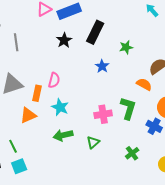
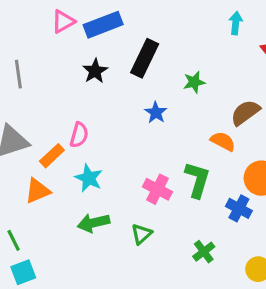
cyan arrow: (152, 10) -> (236, 23), turned 48
orange rectangle: (37, 93) -> (52, 156), turned 35
pink cross: (103, 114) -> (157, 189), turned 36

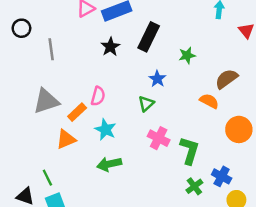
green L-shape: (197, 180) -> (189, 150), moved
blue cross: (239, 208) -> (222, 176), moved
green triangle: (141, 234) -> (146, 104), moved

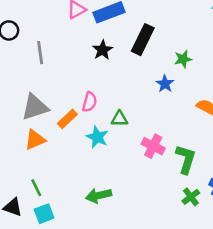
blue star: (157, 79) -> (165, 84), moved
green triangle: (146, 104) -> (119, 119), moved, turned 42
orange triangle: (66, 139) -> (35, 140), moved
green arrow: (109, 164) -> (99, 196), moved

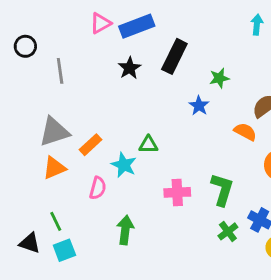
pink semicircle: (90, 102) -> (98, 188), moved
pink cross: (153, 146) -> (177, 192), moved, turned -30
green arrow: (99, 196) -> (125, 230), turned 110

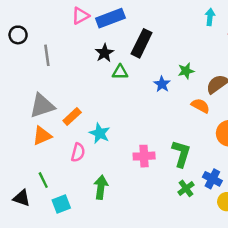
green star: (219, 78) -> (186, 71), moved
green triangle: (148, 145) -> (120, 72), moved
cyan square: (64, 250) -> (61, 204), moved

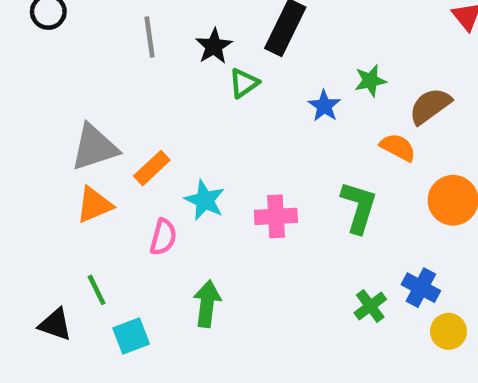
gray line: (47, 55) -> (149, 37), moved
green triangle: (120, 72) -> (244, 83), turned -35
green L-shape: (181, 154) -> (359, 207), moved
pink cross: (144, 156) -> (276, 216), moved

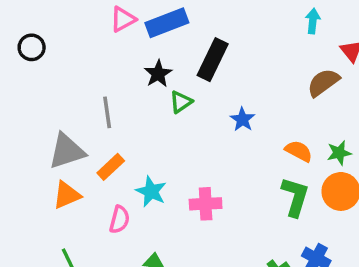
gray line: (149, 37) -> (107, 112), moved
green star: (370, 81) -> (339, 153), moved
brown semicircle: (430, 106) -> (323, 83), moved
green L-shape: (359, 207) -> (295, 197), moved

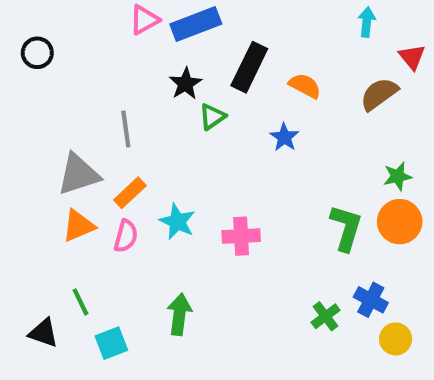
orange semicircle: (299, 151) -> (305, 86), moved
pink semicircle: (119, 220) -> (126, 236), moved

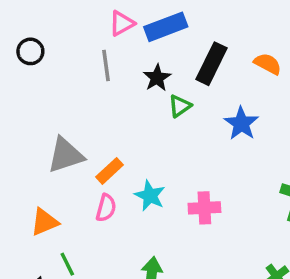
orange semicircle: (305, 86) -> (268, 64), moved
gray line: (126, 129) -> (106, 65), moved
blue star: (284, 137) -> (241, 124), size x1.4
orange triangle: (78, 226) -> (44, 222), moved

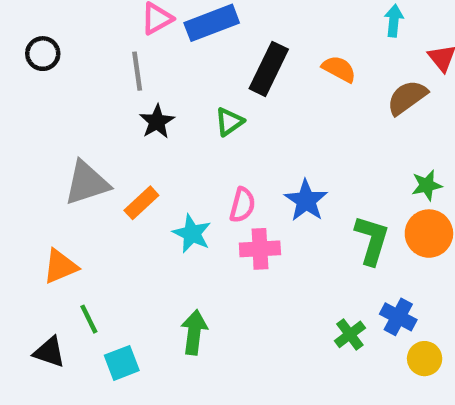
black star: (157, 78) -> (157, 122), moved
blue star: (241, 124) -> (306, 201), moved
pink semicircle: (106, 208) -> (242, 205), moved

